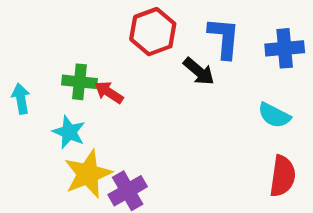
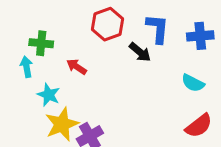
green cross: (80, 82) -> (41, 43), moved
cyan arrow: (21, 99) -> (27, 67), moved
red semicircle: (283, 176) -> (199, 126), turned 44

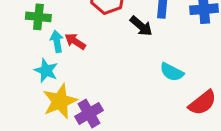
cyan arrow: (27, 67) -> (57, 41), moved
cyan semicircle: (193, 83) -> (172, 72), moved

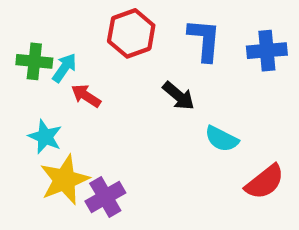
black arrow: (141, 26) -> (179, 96), moved
cyan arrow: (57, 41) -> (64, 68), moved, turned 45

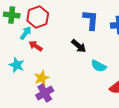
red hexagon: (131, 33) -> (38, 17), moved
green cross: (34, 61) -> (12, 15), moved
yellow star: (64, 180) -> (42, 78), moved, size x0.7

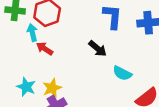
cyan arrow: (26, 33) -> (32, 33), turned -48
cyan star: (17, 65) -> (26, 87), moved

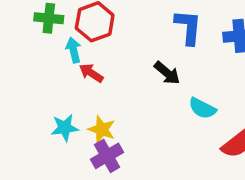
cyan star: (26, 87) -> (65, 128), turned -30
yellow star: (52, 88) -> (102, 129), turned -30

